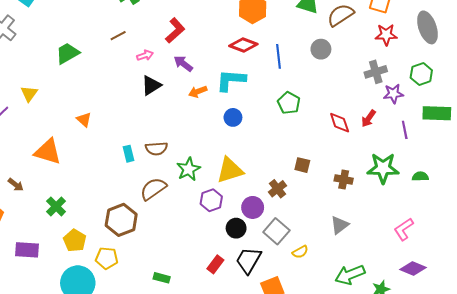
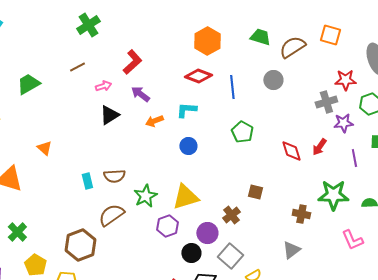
red star: (386, 35) -> (345, 80), moved
cyan L-shape: (231, 80) -> (186, 110), size x0.7
brown cross: (344, 180) -> (301, 214), moved
pink L-shape: (404, 229) -> (352, 240), moved, turned -80

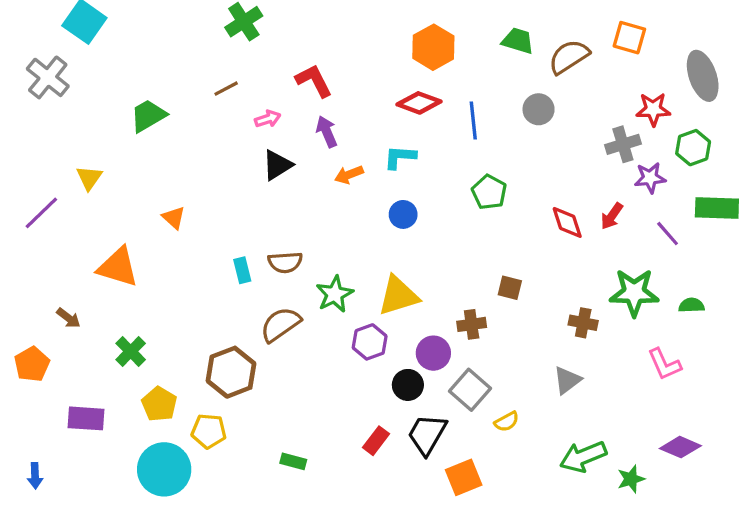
red L-shape: (132, 62) -> (314, 81), turned -75
purple arrow: (140, 94) -> (327, 132), turned 30
purple line: (354, 158) -> (668, 234), turned -30
brown cross: (231, 215) -> (472, 324), turned 30

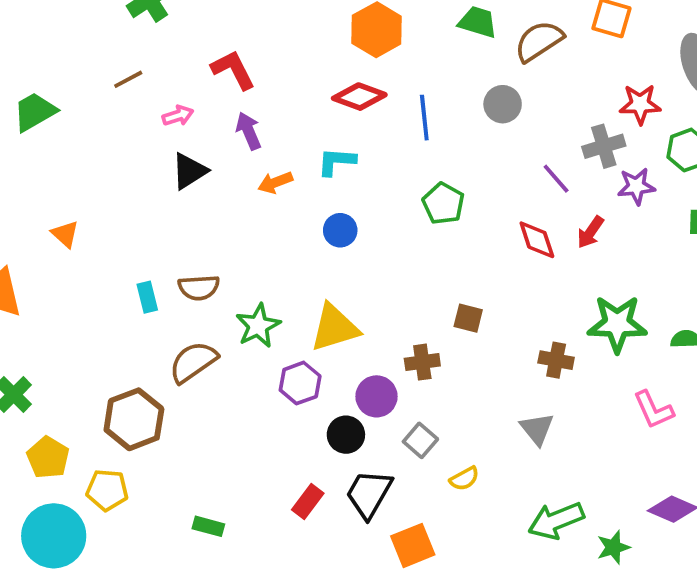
purple line: (668, 234) -> (556, 179), moved
gray triangle: (567, 380) -> (537, 429), turned -32
gray square: (470, 390) -> (420, 440), size x0.7

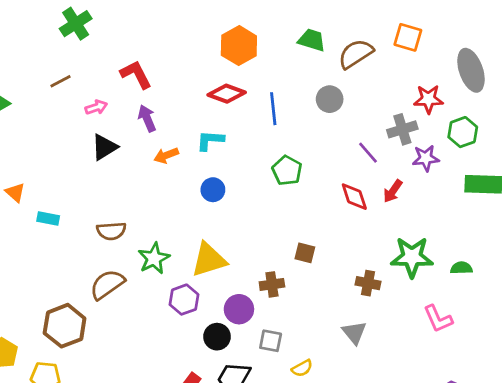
cyan rectangle: (147, 297) -> (48, 219), moved, turned -65
gray square: (420, 440) -> (271, 341), turned -30

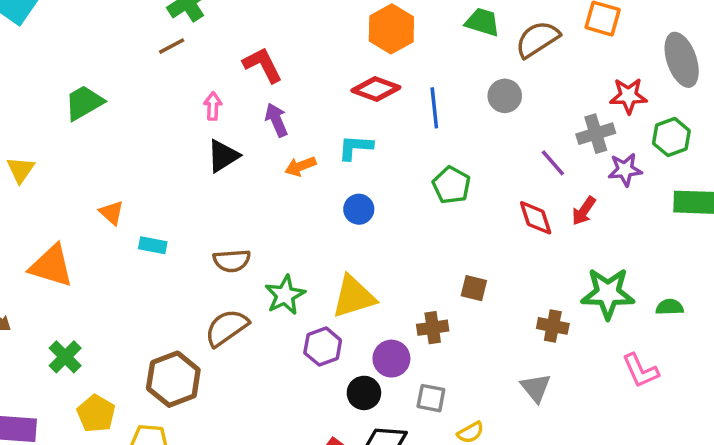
brown line: (60, 81) -> (172, 46), moved
pink arrow: (96, 107) -> (213, 106), turned -70

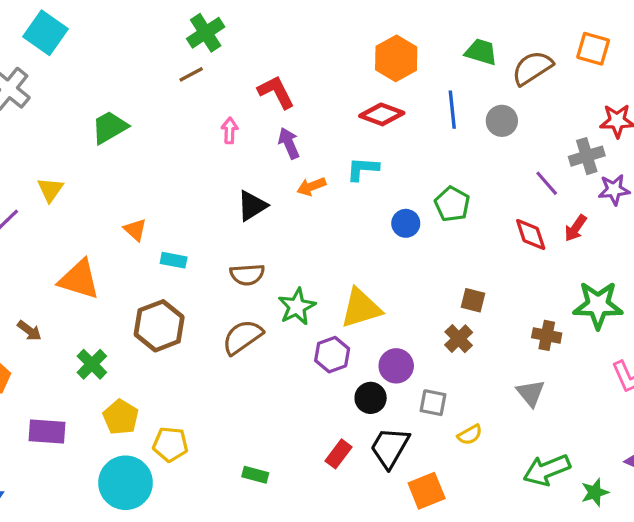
blue line: (434, 108) -> (452, 110), moved
black triangle: (223, 156) -> (252, 206), moved
blue circle: (359, 209) -> (406, 223), moved
brown cross: (433, 328) -> (459, 339), moved, turned -36
brown hexagon: (173, 379) -> (159, 326), moved

